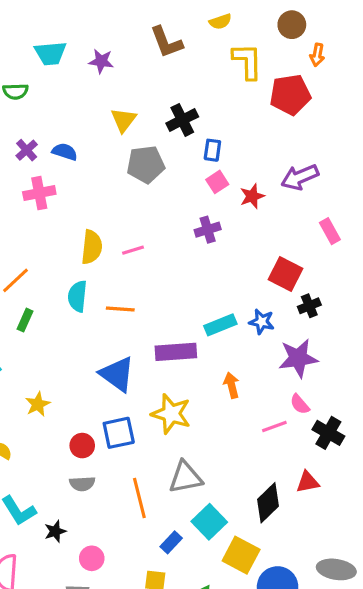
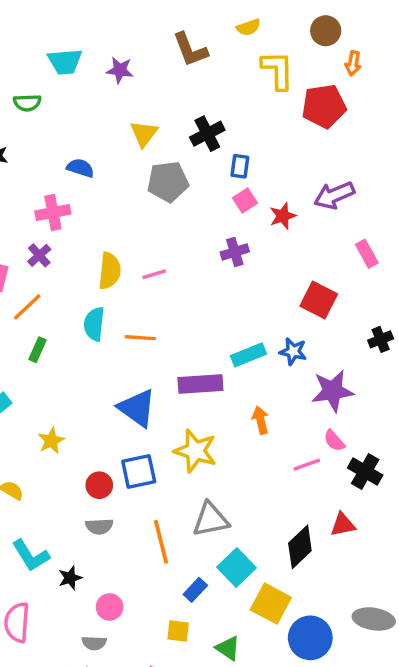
purple cross: (27, 150) -> (39, 255), moved
black cross: (309, 306) -> (381, 339), moved

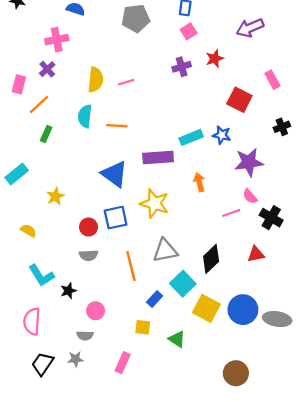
red star: (283, 216) -> (215, 58), moved
pink rectangle: (367, 254) -> (272, 80), moved
black diamond: (300, 547) -> (211, 259), moved
blue circle: (310, 638) -> (243, 310), moved

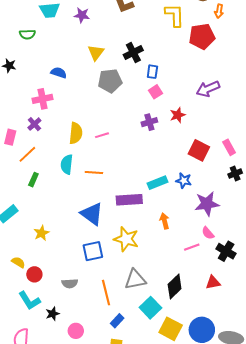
pink rectangle: (272, 80) -> (229, 147), moved
red circle: (88, 227) -> (34, 274), moved
blue rectangle: (155, 299) -> (117, 321), moved

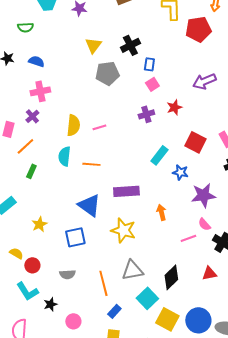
blue semicircle: (59, 73) -> (36, 61), moved
cyan rectangle: (157, 183) -> (159, 155), moved, turned -30
blue square: (93, 251) -> (75, 237), moved

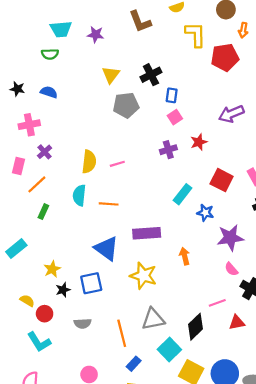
green semicircle: (25, 27) -> (50, 54), moved
pink cross: (40, 91) -> (29, 125), moved
pink line: (188, 238) -> (217, 303), moved
black star: (50, 304) -> (63, 290), moved

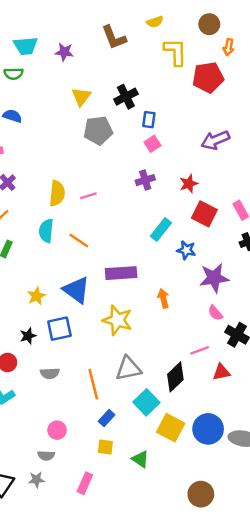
red star: (199, 142) -> (189, 184), moved
orange line: (109, 204) -> (79, 240), turned 30
yellow star: (52, 269) -> (36, 296), moved

